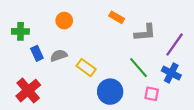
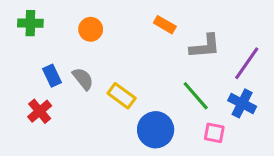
green cross: (20, 31) -> (30, 23), moved
gray semicircle: (59, 56) -> (83, 79), turned 70
red cross: (28, 91) -> (40, 111), moved, size x0.7

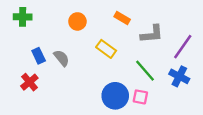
orange circle: (91, 29) -> (77, 21), moved
yellow rectangle: (122, 96) -> (106, 49), moved
pink square: (214, 133) -> (140, 97), moved

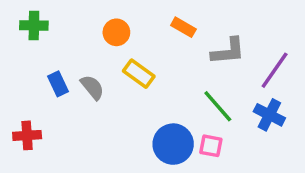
yellow rectangle: (106, 49) -> (139, 74), moved
red cross: (29, 82) -> (27, 135), moved, turned 36

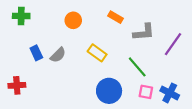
yellow rectangle: (139, 74) -> (97, 53), moved
gray semicircle: (92, 87) -> (58, 55), turned 84
blue cross: (269, 115) -> (170, 93), moved
pink square: (211, 146) -> (146, 92), moved

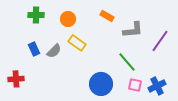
green cross: (21, 16) -> (36, 15), moved
yellow rectangle: (97, 53) -> (77, 43), moved
blue cross: (170, 93) -> (157, 86), turned 36

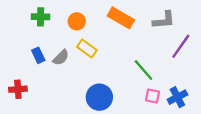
orange rectangle: (107, 16) -> (121, 18), size x1.6
gray L-shape: (133, 30) -> (164, 20), moved
blue circle: (101, 84) -> (99, 97), moved

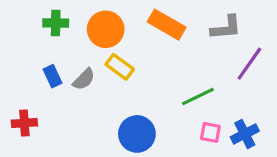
orange circle: (77, 21) -> (106, 29), size x1.5
green line: (143, 70) -> (198, 96), turned -75

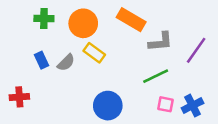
gray L-shape: (226, 28) -> (161, 42), moved

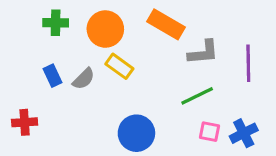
purple line: (196, 50) -> (248, 63), turned -36

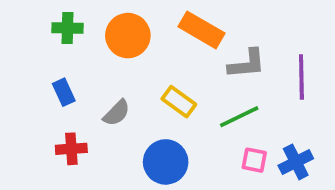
yellow rectangle: (119, 66) -> (179, 102), moved
gray semicircle: (84, 79) -> (117, 113), moved
red cross: (25, 122) -> (71, 149), moved

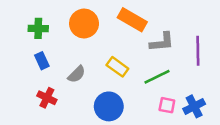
green cross: (67, 28) -> (38, 28), moved
red cross: (71, 149) -> (47, 98), turned 30

